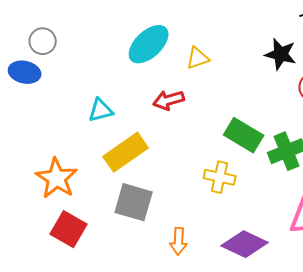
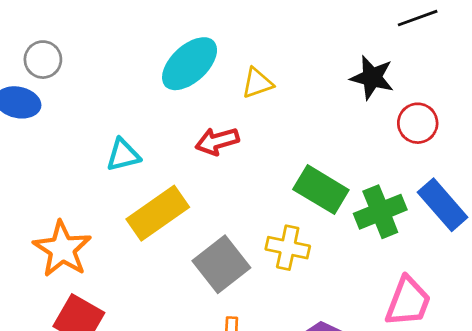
gray square: (134, 202) -> (221, 264), moved, turned 36

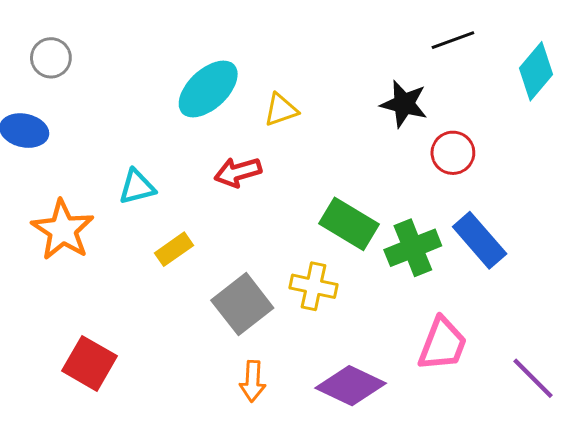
gray circle: (43, 60) -> (51, 58), moved
yellow rectangle: (158, 213) -> (174, 249), size x0.6
orange star: (62, 249) -> (63, 230), moved

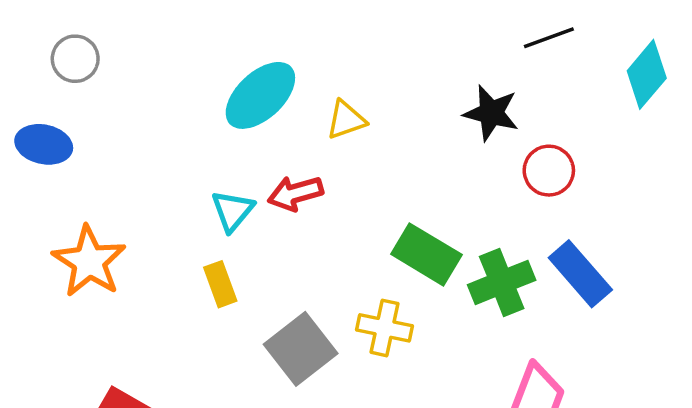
cyan triangle: (137, 187) -> (232, 211), moved, turned -36
yellow rectangle: (174, 249) -> (220, 284), turned -75

